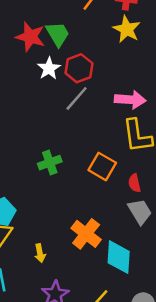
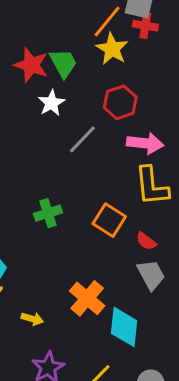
yellow star: (127, 29) -> (112, 49), moved
red hexagon: (79, 68) -> (120, 102), moved
red semicircle: (134, 183) -> (146, 241), turned -42
yellow arrow: (40, 253) -> (32, 319), turned -66

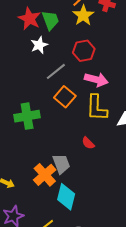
green cross: (48, 213) -> (27, 116), size x1.4
orange square: (109, 220) -> (65, 97), moved
gray trapezoid: (151, 275) -> (61, 164), moved

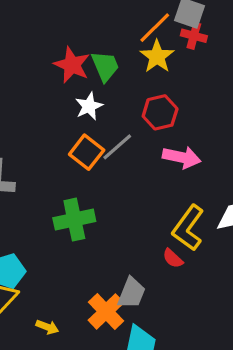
orange square: (65, 97) -> (87, 152), moved
yellow L-shape: (97, 108) -> (188, 228), moved, turned 36
gray trapezoid: (61, 164) -> (132, 293), turned 45

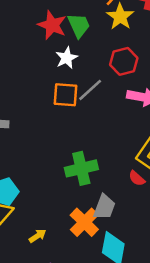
orange square: (87, 152) -> (66, 95), turned -32
green cross: (74, 220) -> (81, 168), moved
yellow arrow: (47, 327) -> (38, 236), turned -54

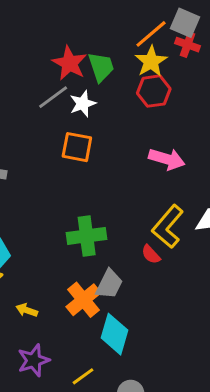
red hexagon: (124, 61) -> (154, 91), moved
gray line: (90, 90) -> (53, 97), moved
yellow arrow: (38, 236) -> (27, 310), turned -132

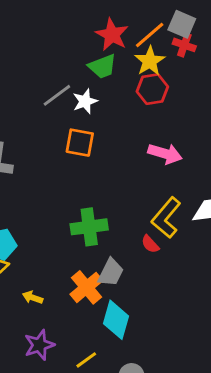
red star: (70, 63) -> (112, 35), moved
green trapezoid: (101, 67) -> (102, 66), turned 88

